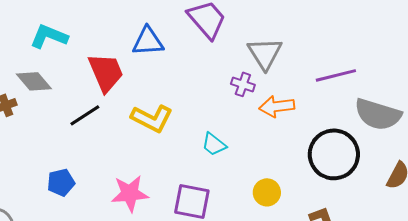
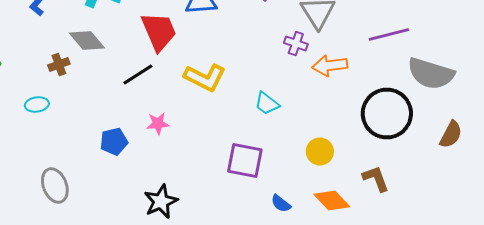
pink star: (130, 193) -> (158, 124), moved, size x0.6

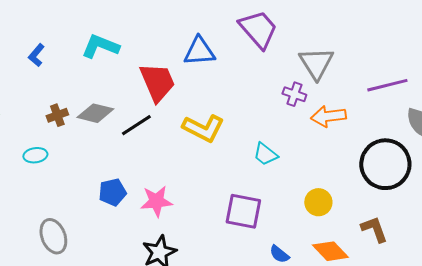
gray diamond: (87, 40) -> (95, 113), moved, turned -36
pink star: (158, 124) -> (156, 201), moved, size x1.4

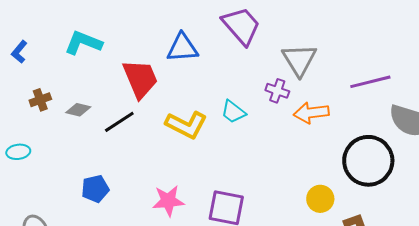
gray diamond: (95, 113) -> (78, 110), size x0.7
brown cross: (57, 115) -> (40, 100), moved
cyan trapezoid: (265, 154) -> (233, 112), moved
pink star: (156, 201) -> (168, 201), moved
yellow circle: (318, 202) -> (320, 199), moved

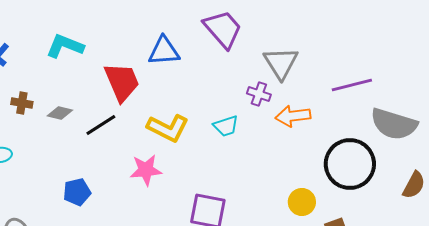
brown cross: (40, 100) -> (22, 103), turned 30
cyan trapezoid: (233, 112) -> (226, 126), moved, turned -56
pink star: (168, 201) -> (146, 170), moved

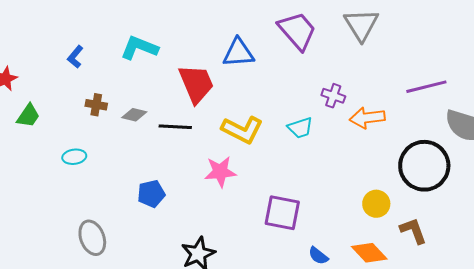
gray triangle: (281, 63) -> (361, 25), moved
black line: (101, 125) -> (175, 127), turned 36

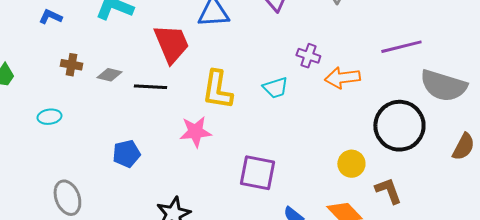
blue L-shape: (75, 57) -> (50, 17), turned 75
yellow L-shape: (242, 130) -> (217, 90), turned 72

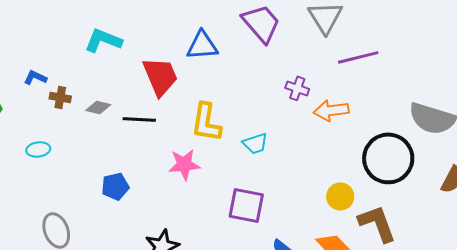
blue L-shape: (50, 17) -> (35, 77), moved
purple line: (401, 47) -> (358, 57), moved
cyan trapezoid: (275, 88) -> (255, 143), moved
brown L-shape: (388, 191) -> (377, 223), size x1.4

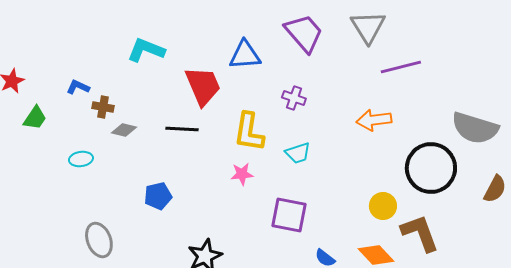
purple cross: (297, 88) -> (294, 98), moved
gray diamond: (98, 107) -> (124, 130), moved
pink star: (184, 164) -> (242, 174), moved, size x0.7

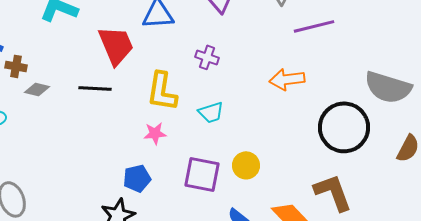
blue pentagon: (158, 196) -> (137, 178), moved
yellow circle: (383, 206) -> (246, 165), moved

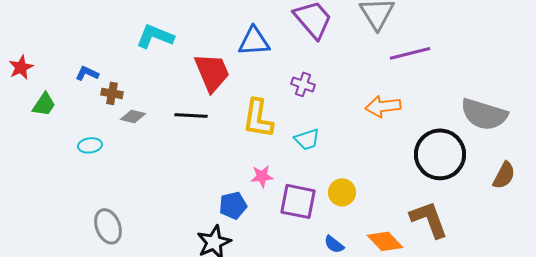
pink star: (155, 133) -> (262, 176), moved

